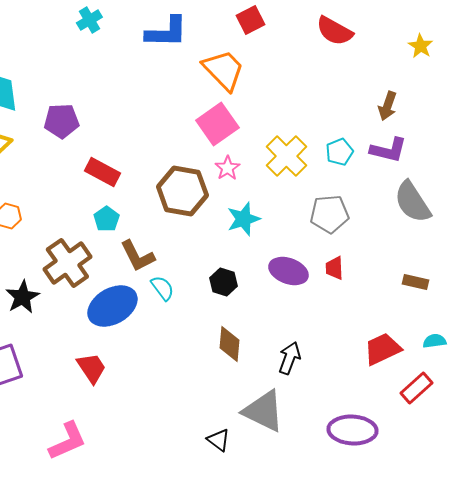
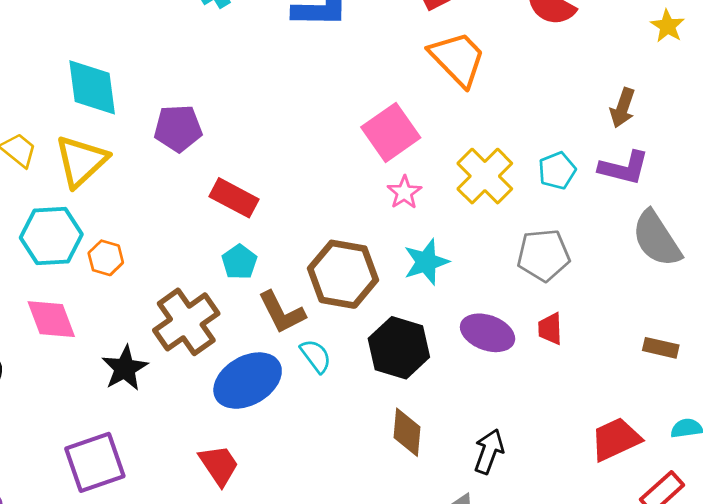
orange trapezoid: (223, 70) -> (458, 59), moved
brown hexagon: (182, 191) -> (343, 274), moved
black hexagon: (223, 282) -> (399, 348), size x1.6

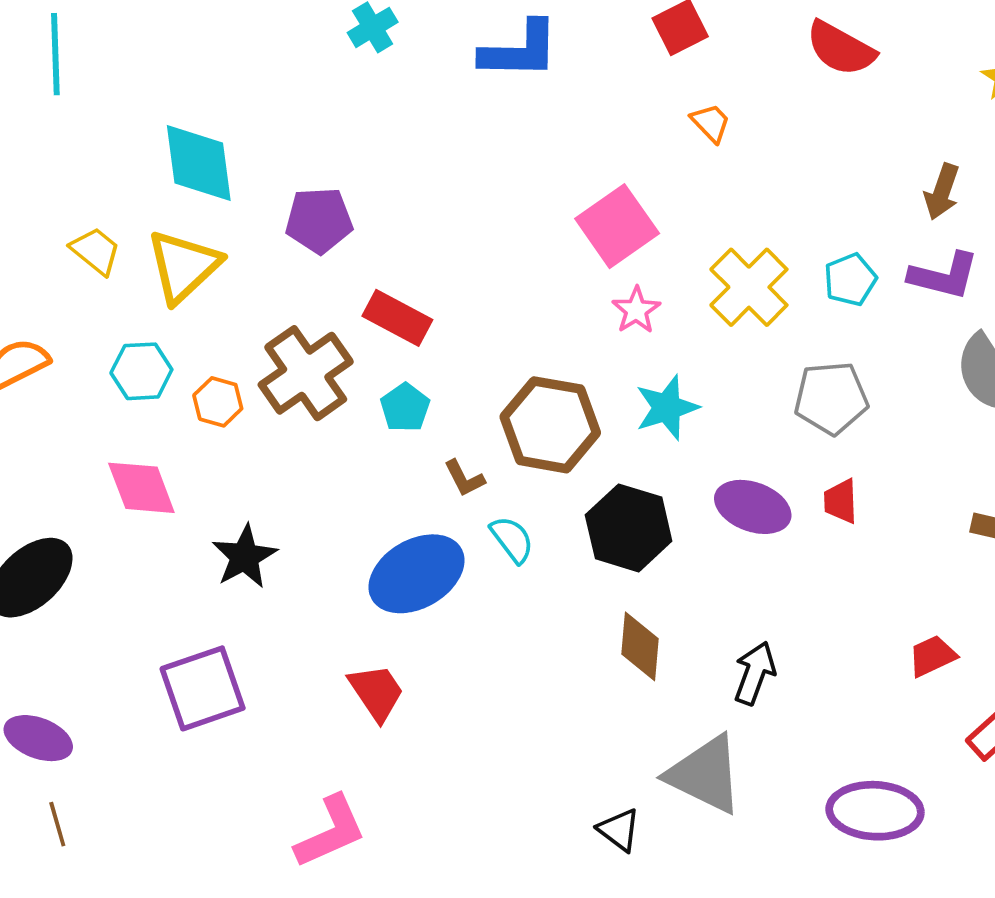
orange trapezoid: (458, 59) -> (711, 123), size x0.5
cyan hexagon: (51, 236) -> (141, 371), size x0.7
brown L-shape: (282, 312) -> (464, 478), size x0.6
brown cross: (186, 322) -> (306, 373), moved
red trapezoid: (616, 439) -> (932, 656), size x0.7

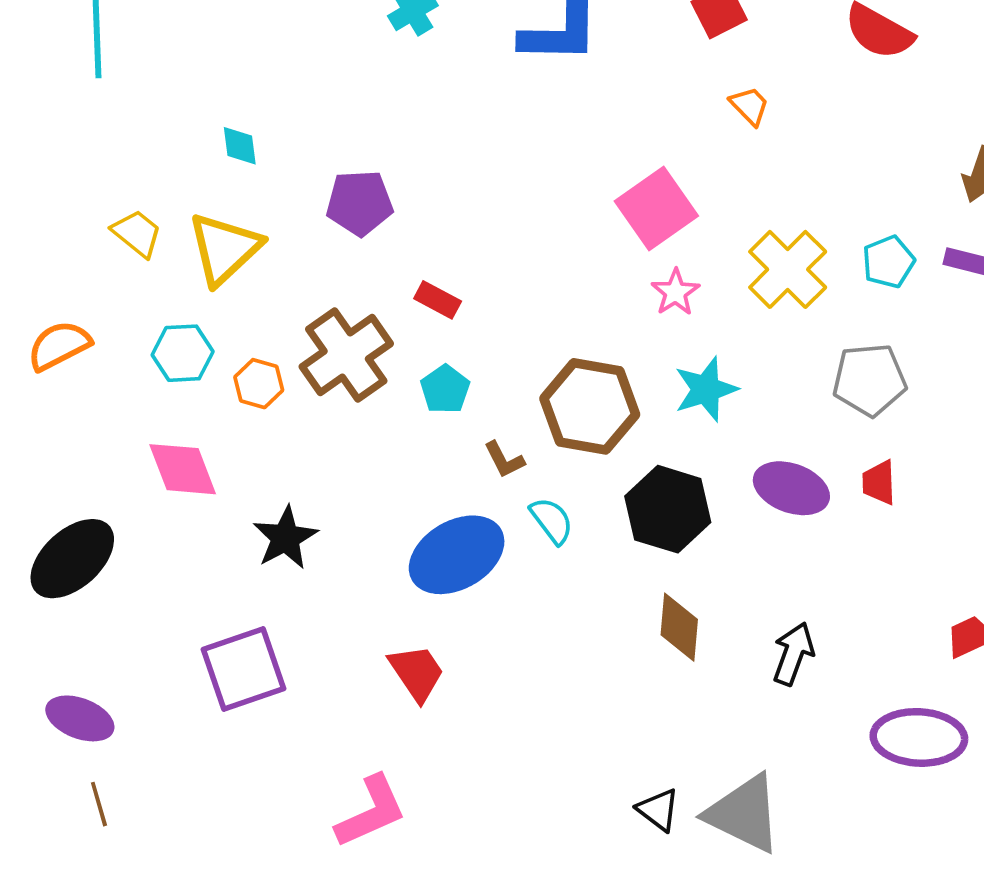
cyan diamond: (199, 163) -> (240, 146), size x0.5
red rectangle: (397, 318) -> (438, 300), size x0.7
gray triangle: (705, 774) -> (744, 814), moved
purple ellipse: (875, 811) -> (919, 737), moved

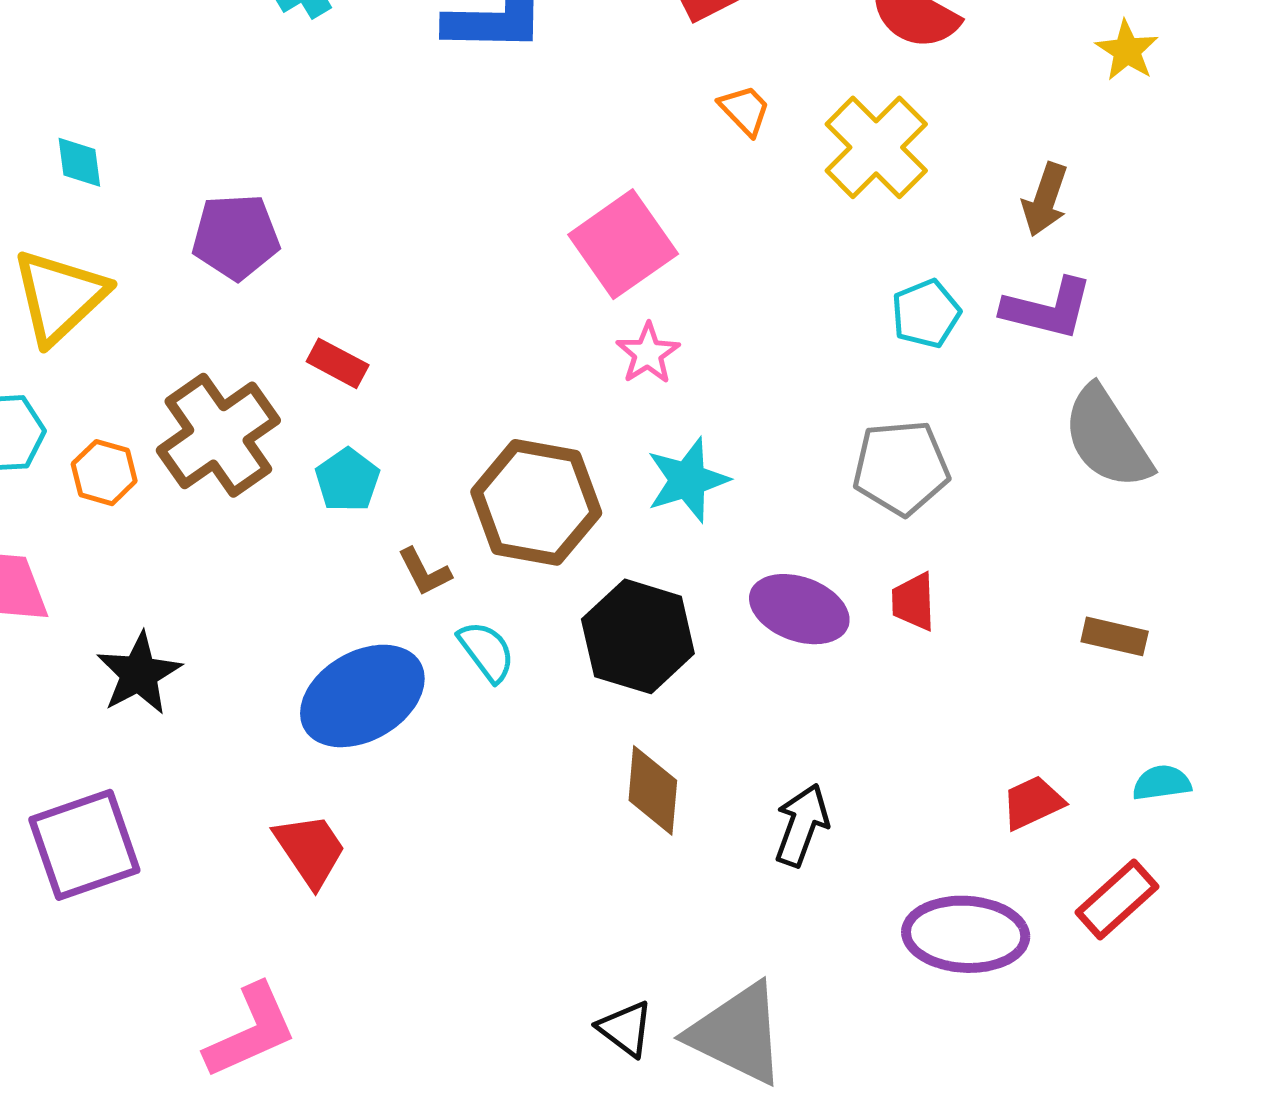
yellow cross: (788, 269) -> (876, 147), moved

